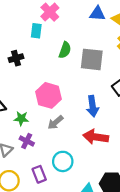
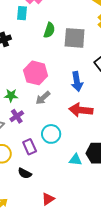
purple cross: (27, 141) -> (17, 116), turned 32

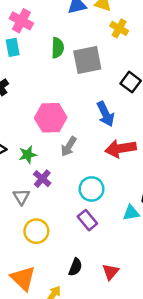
green semicircle: (49, 30) -> (58, 48), moved
purple rectangle: (30, 147) -> (87, 220), moved
black semicircle: (25, 173) -> (75, 267), moved, turned -80

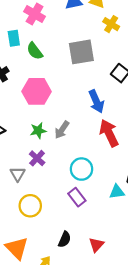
pink cross: (21, 21) -> (35, 14), moved
green semicircle: (58, 48) -> (35, 51), moved, turned 138
pink hexagon: (51, 118) -> (36, 91), moved
red arrow: (121, 148) -> (109, 133), turned 72
green star: (28, 155) -> (38, 131), moved

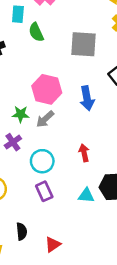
pink hexagon: (36, 91) -> (47, 89), moved
red arrow: (109, 133) -> (84, 153), moved, size x0.6
cyan circle: (82, 169) -> (42, 161), moved
black semicircle: (65, 239) -> (22, 231), turned -42

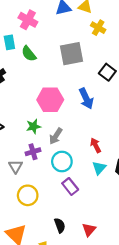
gray arrow: (45, 119) -> (56, 136), moved
purple cross: (13, 142) -> (33, 152), turned 32
cyan triangle: (86, 195) -> (99, 168), moved, turned -40

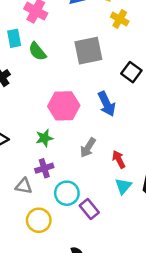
gray arrow: (56, 136) -> (88, 148), moved
cyan circle: (62, 161) -> (67, 193), moved
gray triangle: (16, 166) -> (24, 186), turned -48

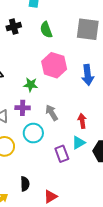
green semicircle: (37, 51) -> (46, 30), moved
gray arrow: (88, 148) -> (52, 113), moved, turned 98
purple rectangle: (89, 209) -> (62, 154), moved

